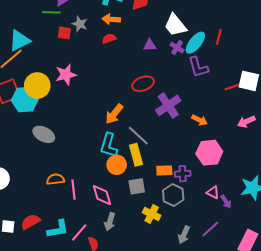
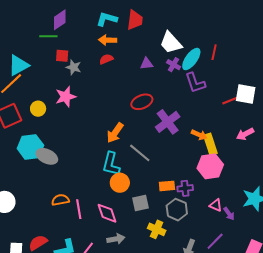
gray star: (80, 24) -> (74, 67), moved
yellow circle: (37, 85) -> (38, 109), size x0.6
cyan hexagon: (25, 100) -> (30, 147), moved
yellow rectangle: (136, 155) -> (210, 144), moved
gray arrow: (110, 222) -> (116, 239), turned -114

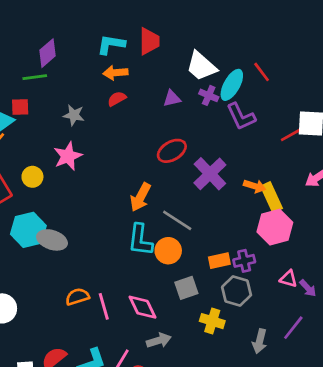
red line: (214, 52) -> (262, 72), turned -42
red square: (62, 56) -> (20, 107), moved
orange circle: (120, 183) -> (168, 251), moved

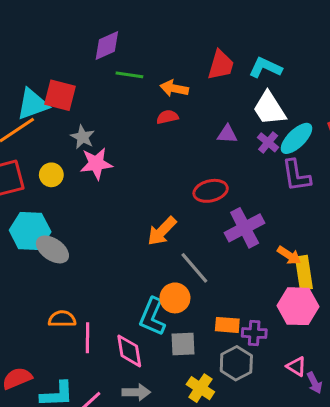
cyan L-shape: (111, 44) -> (265, 68), moved
green line: (35, 77) -> (129, 75), moved
red square: (20, 107) -> (60, 95), size x1.5
gray star: (74, 115) -> (83, 137), moved
cyan L-shape: (140, 240) -> (152, 317), moved

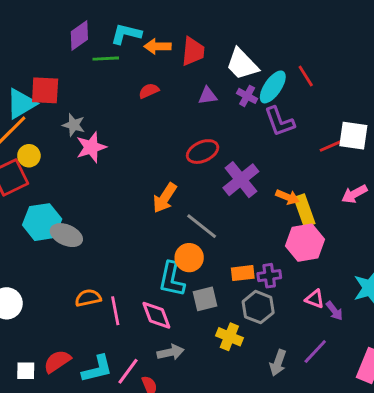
red trapezoid: (221, 65) -> (193, 51), moved
cyan L-shape: (265, 68) -> (126, 34), moved
orange arrow: (174, 88) -> (158, 46), moved
yellow circle: (51, 175) -> (29, 156), moved

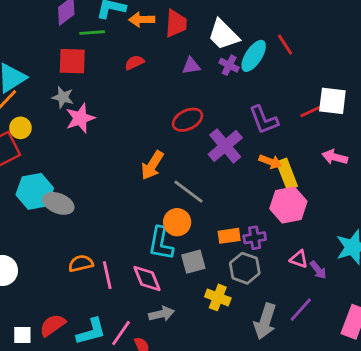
red square: (45, 90) -> (72, 61), moved
purple L-shape: (279, 122) -> (264, 120), moved
pink arrow: (354, 194) -> (335, 157), turned 45
gray arrow: (278, 363) -> (265, 321), size x1.4

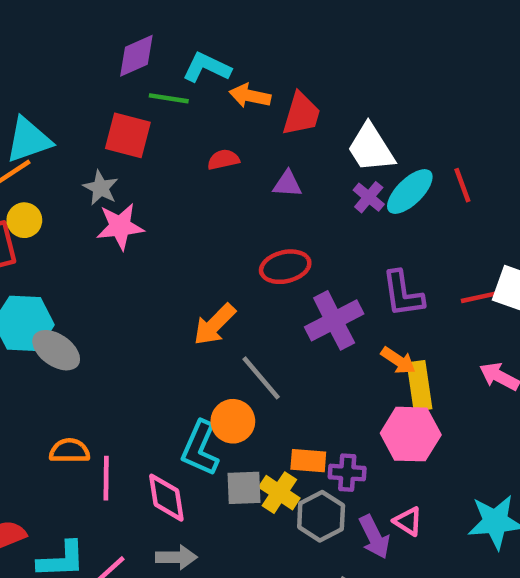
purple triangle: (191, 66) -> (287, 184), moved
purple arrow: (318, 270) -> (374, 537), moved, size x1.4
yellow cross: (218, 297) -> (279, 493), moved

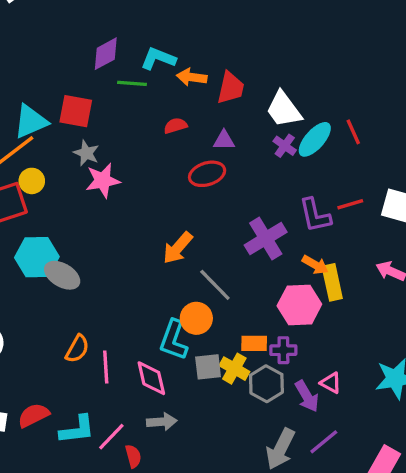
red square: (128, 135) -> (76, 111), moved
red ellipse: (285, 267) -> (207, 174), moved
red line: (479, 297) -> (350, 204), moved
pink hexagon: (411, 434) -> (299, 305), moved
orange semicircle: (69, 451) -> (77, 349), turned 124

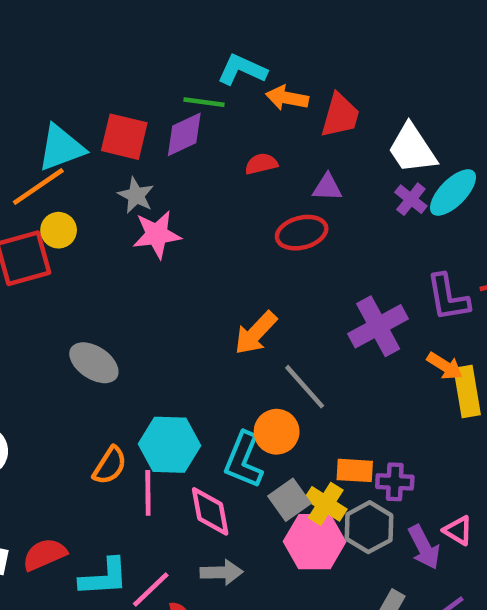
purple diamond: (106, 54) -> (184, 134), moved
cyan hexagon: (37, 257) -> (170, 445), moved
pink hexagon: (299, 305) -> (315, 542), moved
gray square: (208, 367) -> (289, 500), turned -32

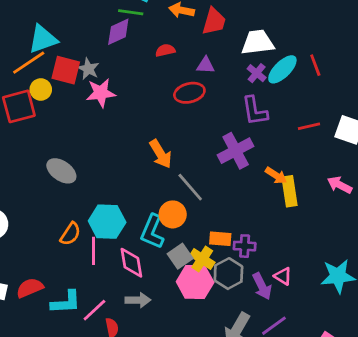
red square: (124, 137) -> (66, 70), moved
white trapezoid: (412, 149) -> (258, 42), turned 116
purple L-shape: (448, 297) -> (255, 111), moved
orange arrow: (256, 333) -> (161, 154), turned -76

